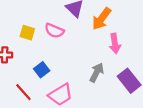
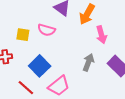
blue square: (42, 70) -> (40, 66), size x1.5

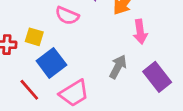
yellow square: (23, 35) -> (34, 37), moved

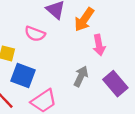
blue square: (51, 63) -> (23, 75), turned -30

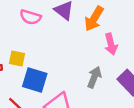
pink semicircle: (35, 34) -> (30, 17), moved

